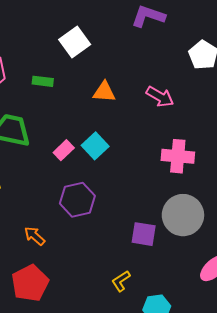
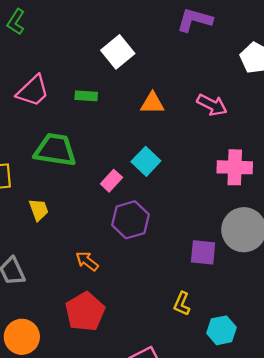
pink rectangle: (64, 150) -> (111, 181), moved
yellow L-shape: (121, 281) -> (182, 304), turned -30

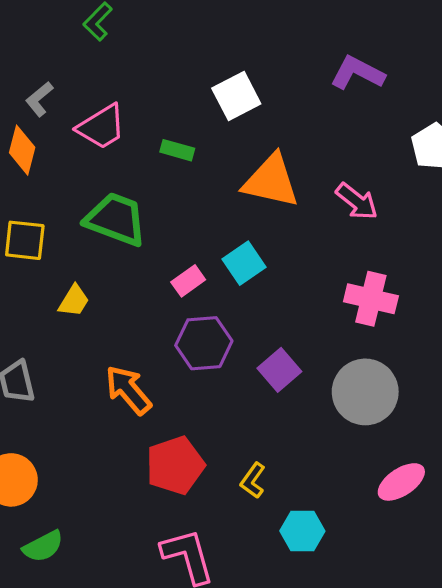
orange triangle: (152, 103) -> (271, 181), size x1.6
yellow trapezoid: (39, 210) -> (74, 301), turned 40
purple square: (203, 252) -> (279, 370), moved, turned 32
orange arrow: (87, 261) -> (128, 390), size x1.5
red pentagon: (85, 312) -> (175, 465), moved

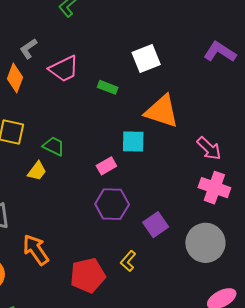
pink arrow: (357, 201) -> (209, 148), moved
green trapezoid: (116, 219) -> (54, 146), moved, size x0.6
cyan square: (244, 263) -> (133, 141), moved, turned 30
orange arrow: (128, 390) -> (36, 250), moved
yellow L-shape: (253, 480) -> (128, 261), moved

